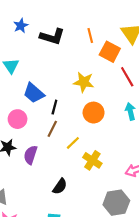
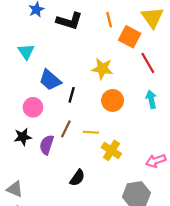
brown line: (52, 129) -> (66, 129), moved
yellow line: (73, 143) -> (91, 132), turned 48

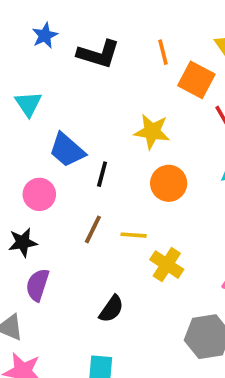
purple semicircle: (47, 145) -> (37, 285), moved

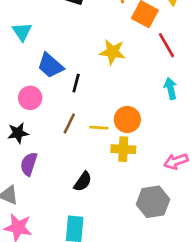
orange circle: (169, 183) -> (127, 119), moved
yellow cross: (167, 265) -> (123, 149), turned -30

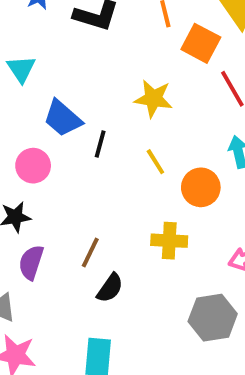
orange circle: (127, 119) -> (201, 187), moved
brown line: (69, 124) -> (90, 252), moved
yellow line: (99, 128) -> (155, 162), moved, turned 54

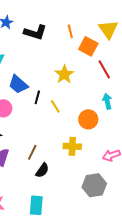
yellow star: (153, 99) -> (64, 74), turned 30
yellow line: (155, 162) -> (55, 106), moved

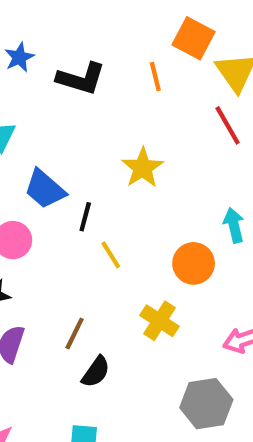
orange square: (88, 46) -> (194, 38), moved
red line: (104, 69) -> (228, 125), moved
yellow line: (55, 106) -> (111, 255), moved
yellow cross: (72, 146) -> (160, 321), turned 30

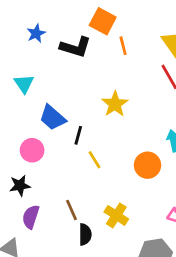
orange square: (194, 38) -> (103, 21), moved
yellow cross: (160, 321) -> (116, 215), moved
brown line: (75, 334) -> (71, 210), turned -50
black semicircle: (96, 372) -> (85, 234), turned -35

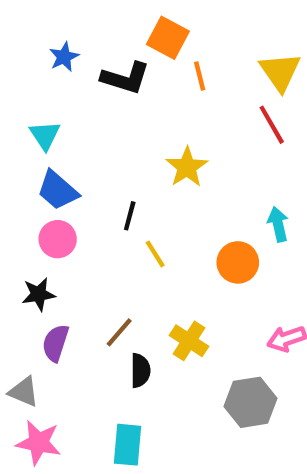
blue trapezoid: (52, 118) -> (58, 190), moved
brown line: (71, 210) -> (119, 332), turned 65

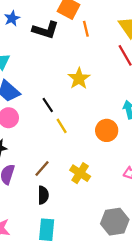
black line: (130, 216) -> (48, 105), turned -49
black semicircle: (140, 371) -> (43, 195), moved
gray hexagon: (250, 402) -> (115, 222), moved

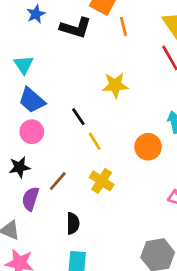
yellow star: (79, 78) -> (115, 85), turned 30
brown line: (42, 169) -> (58, 181), moved
yellow cross: (80, 173) -> (102, 181), moved

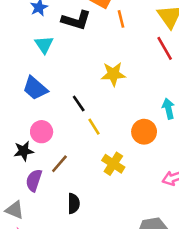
cyan triangle: (24, 65) -> (44, 45), moved
pink circle: (32, 132) -> (42, 132), moved
yellow cross: (102, 181) -> (113, 164), moved

